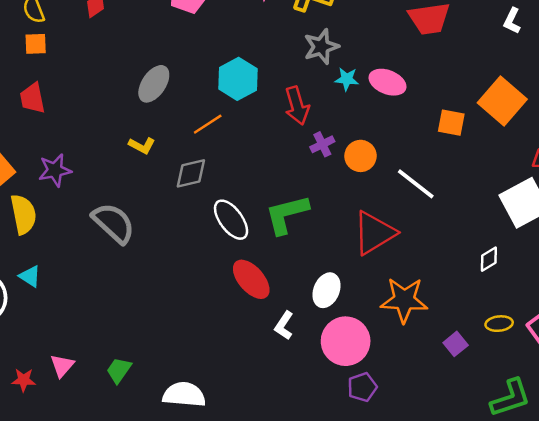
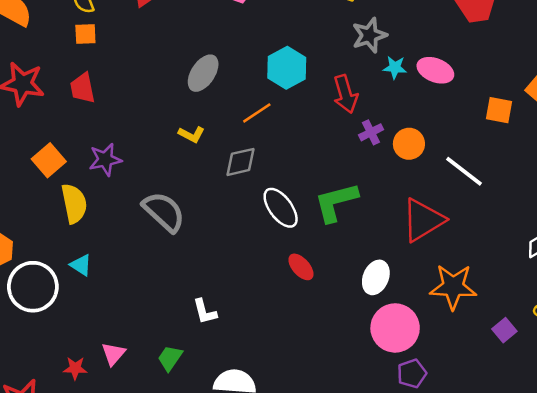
red ellipse: (251, 279) -> (301, 267), size x0.7
white L-shape: (284, 325) -> (205, 312), moved, turned -48

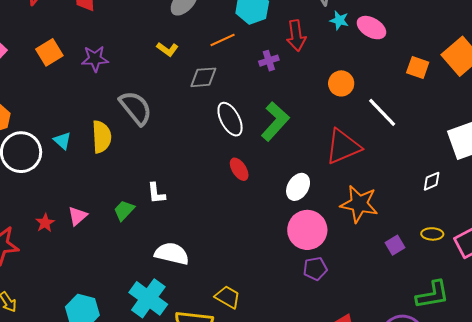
purple cross: (371, 132) -> (269, 61), moved
green L-shape: (336, 202) -> (275, 121), turned 138
yellow semicircle: (74, 204) -> (102, 137), moved
green trapezoid: (170, 358) -> (124, 210), moved
red star: (75, 368) -> (45, 223), turned 30

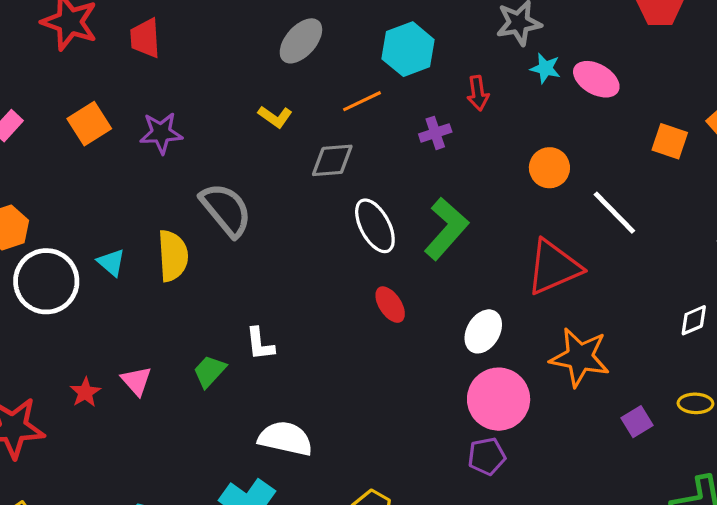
red arrow: (296, 36) -> (478, 93), size x0.7
pink triangle: (78, 216) -> (136, 381), turned -30
purple pentagon: (315, 269) -> (487, 456), moved

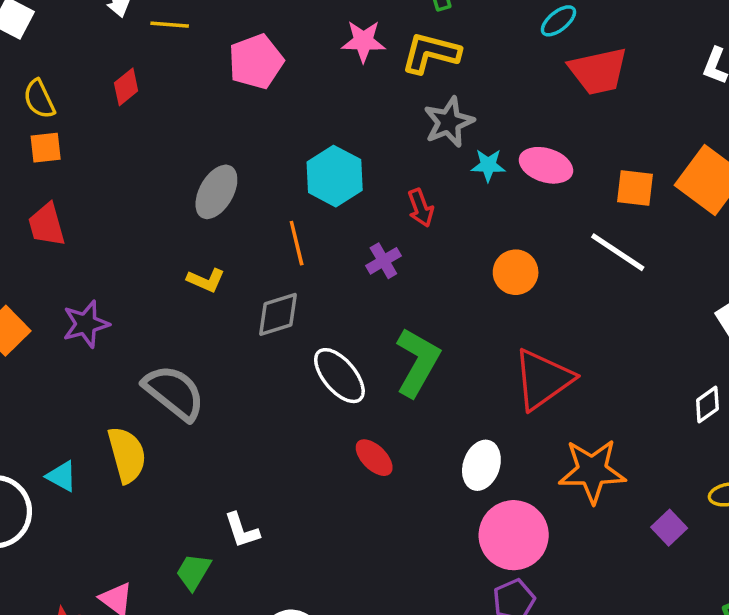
orange line: (362, 101) -> (297, 243), turned -66
orange square: (670, 141) -> (635, 188), moved
white line: (614, 213) -> (618, 252), moved

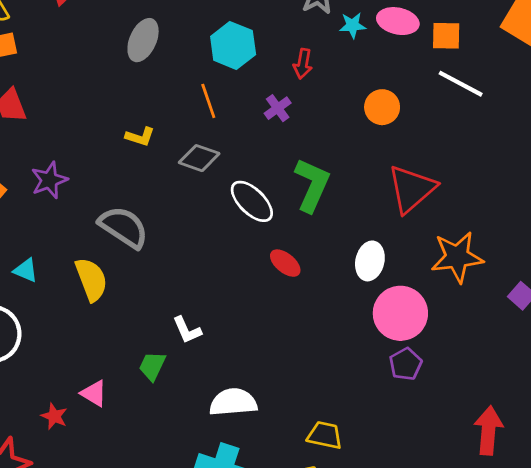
orange square: (635, 188) -> (446, 36), moved
gray ellipse: (216, 192) -> (143, 40), moved
red arrow: (421, 208) -> (303, 64), turned 36
gray diamond: (278, 314) -> (199, 158), turned 42
cyan triangle: (62, 476) -> (26, 270), moved

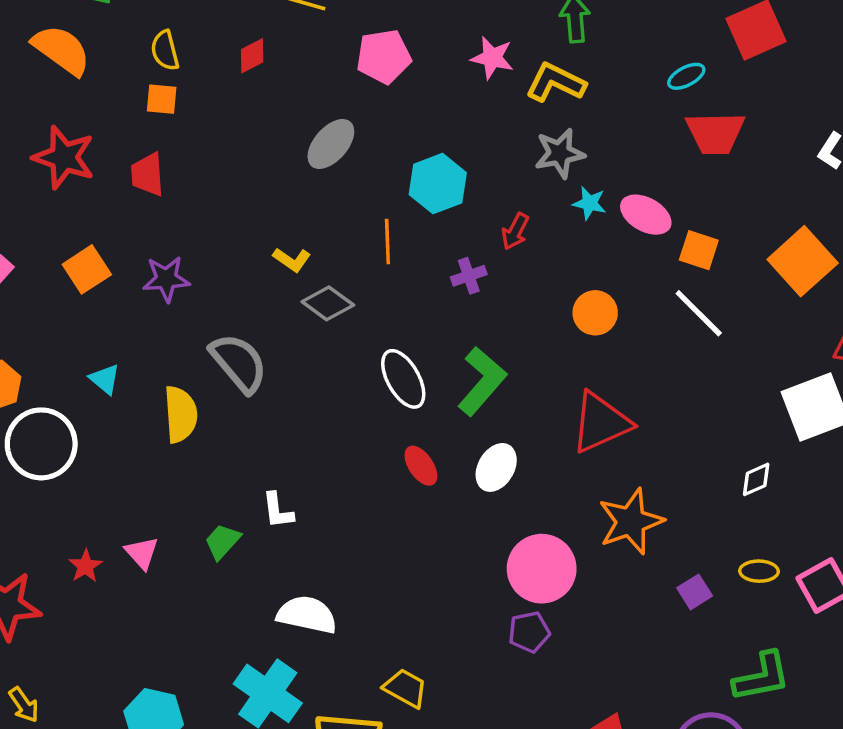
gray diamond: (199, 158) -> (328, 303), moved
orange star: (457, 257) -> (631, 521), turned -30
white ellipse: (370, 261) -> (496, 467), moved

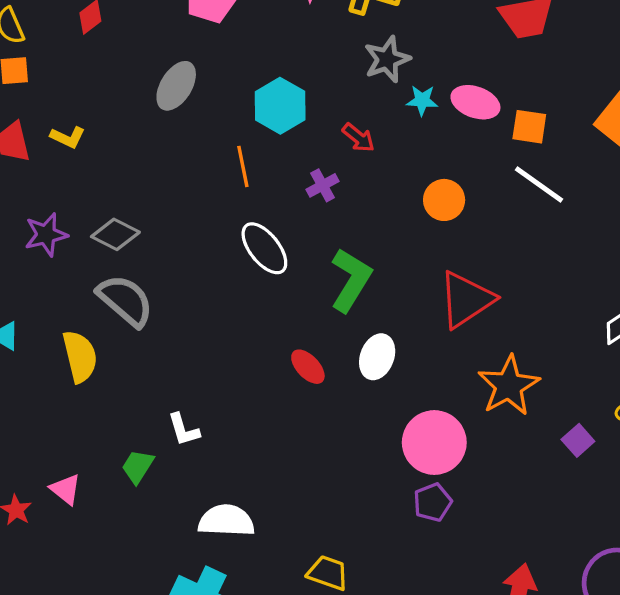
red arrow: (515, 231) -> (358, 138), turned -68
yellow L-shape: (292, 260) -> (68, 137), moved
gray diamond: (328, 303) -> (115, 234), moved
white ellipse: (403, 379) -> (264, 248), moved

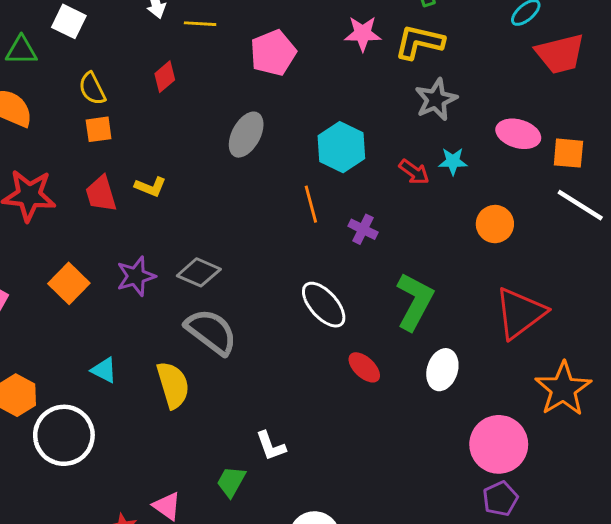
cyan star: (422, 100) -> (453, 161), moved
purple cross: (323, 185) -> (363, 229), moved, turned -32
white ellipse: (264, 248) -> (324, 305), moved
red ellipse: (308, 367) -> (364, 367), moved

